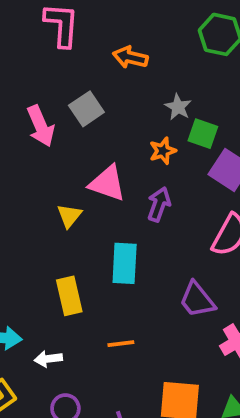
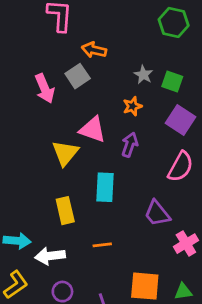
orange arrow: (130, 57) -> (94, 50), moved
green square: (203, 134) -> (172, 82), moved
yellow triangle: (69, 216) -> (65, 153), size x1.5
white arrow: (48, 359) -> (50, 256), size x1.5

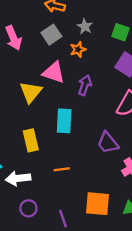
gray star: (143, 75) -> (85, 26), moved
gray square: (78, 76) -> (51, 35), moved
orange star: (132, 106) -> (78, 50), moved

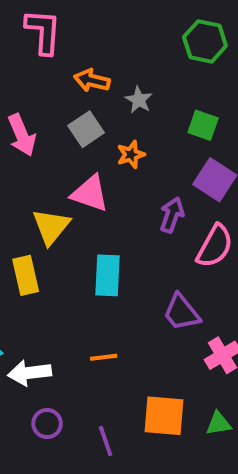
gray star: (85, 26) -> (139, 100), moved
purple arrow: (85, 85) -> (172, 215), moved
yellow rectangle: (31, 140) -> (26, 275), moved

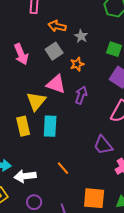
purple arrow: (172, 215) -> (81, 95), moved
cyan rectangle: (107, 275) -> (50, 126), moved
orange line: (104, 357) -> (63, 168), turned 56

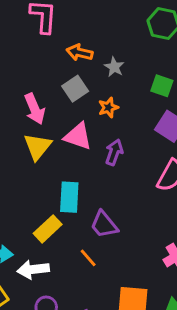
pink arrow: (21, 54) -> (35, 109), moved
yellow triangle: (36, 101) -> (37, 147), moved
yellow rectangle: (23, 126) -> (48, 229), moved, turned 60
purple trapezoid: (103, 145) -> (104, 225), moved

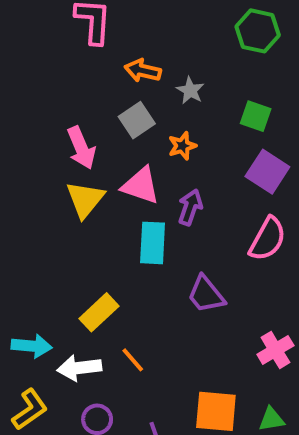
cyan rectangle: (69, 197) -> (153, 243), moved
purple trapezoid: (104, 225) -> (206, 294), moved
orange line: (88, 258) -> (133, 360), moved

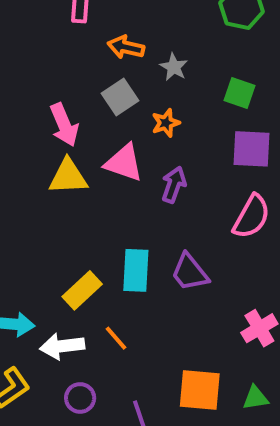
purple square: (267, 172) -> (252, 149), turned -30
yellow triangle: (85, 199) -> (68, 177), turned 48
cyan rectangle: (153, 243) -> (136, 270), moved

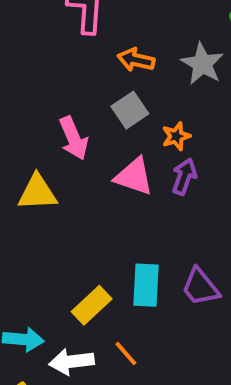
gray star: (174, 67) -> (202, 64), moved, size x1.5
yellow triangle: (68, 177) -> (37, 193), moved
purple arrow: (174, 185) -> (184, 176), moved

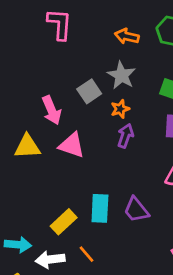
orange arrow: (136, 60) -> (127, 36), moved
gray star: (202, 64) -> (121, 75), moved
pink triangle: (134, 176) -> (72, 145), moved

